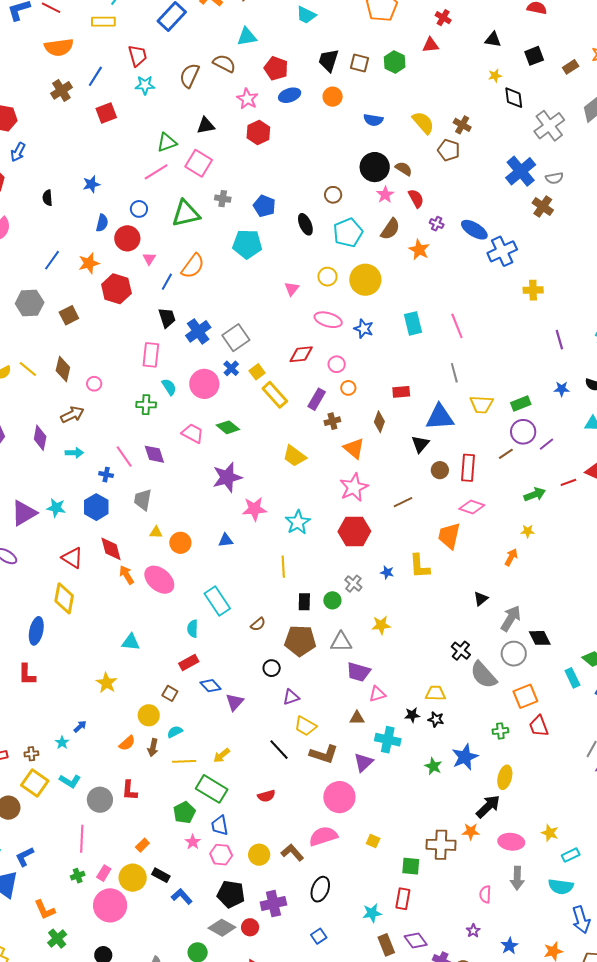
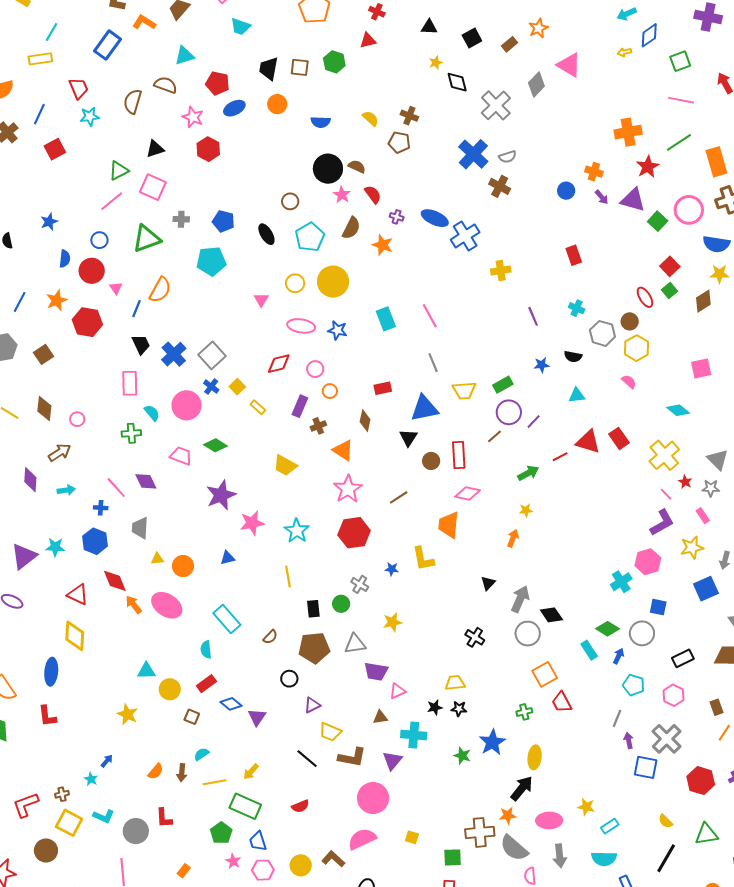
yellow semicircle: (423, 123) -> (370, 118), size x0.7
yellow rectangle: (275, 395) -> (258, 407), size x0.6
gray semicircle: (484, 675) -> (514, 848), moved
yellow circle: (149, 715) -> (170, 689), moved

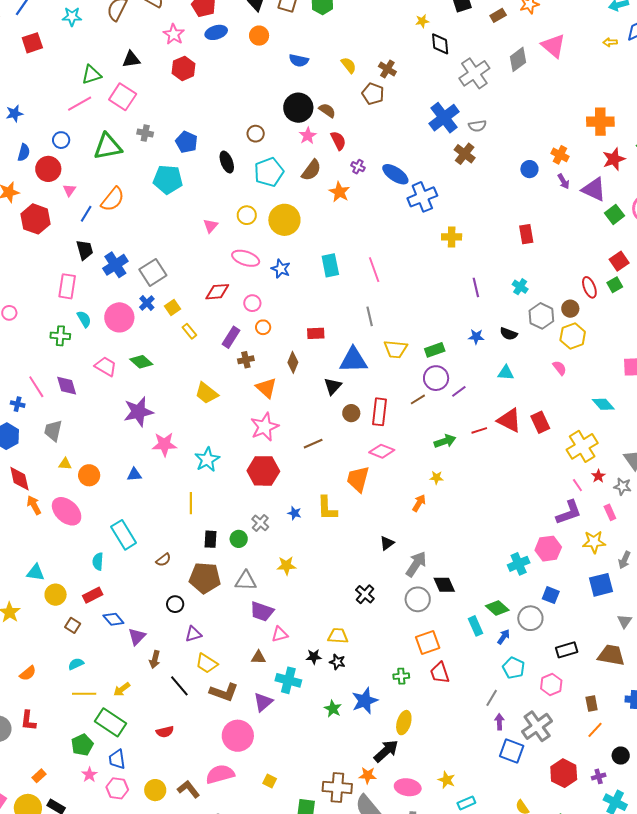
brown arrow: (182, 773) -> (155, 659), moved

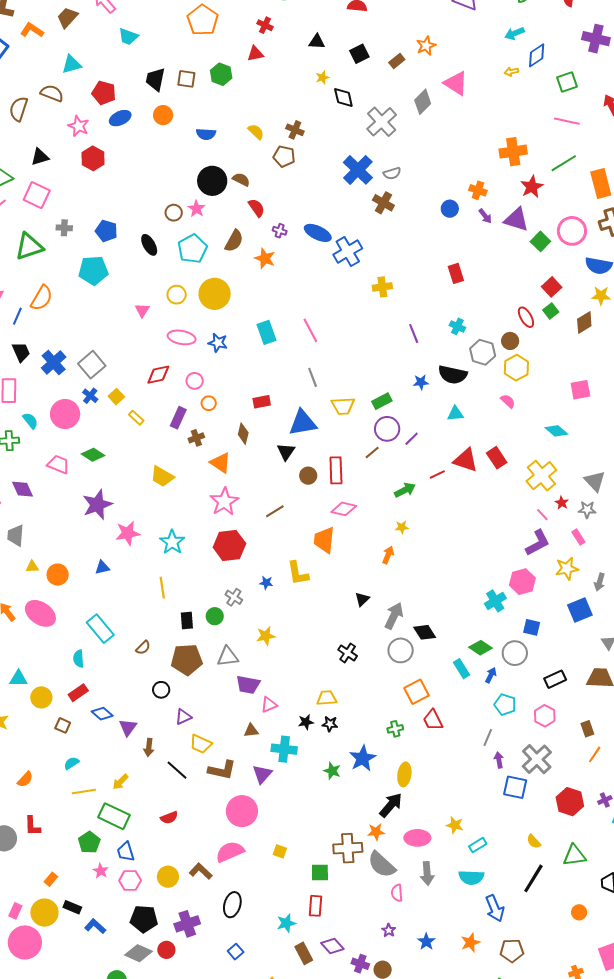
pink star: (308, 136) -> (197, 209), moved
black semicircle: (509, 334) -> (453, 375), size x1.6

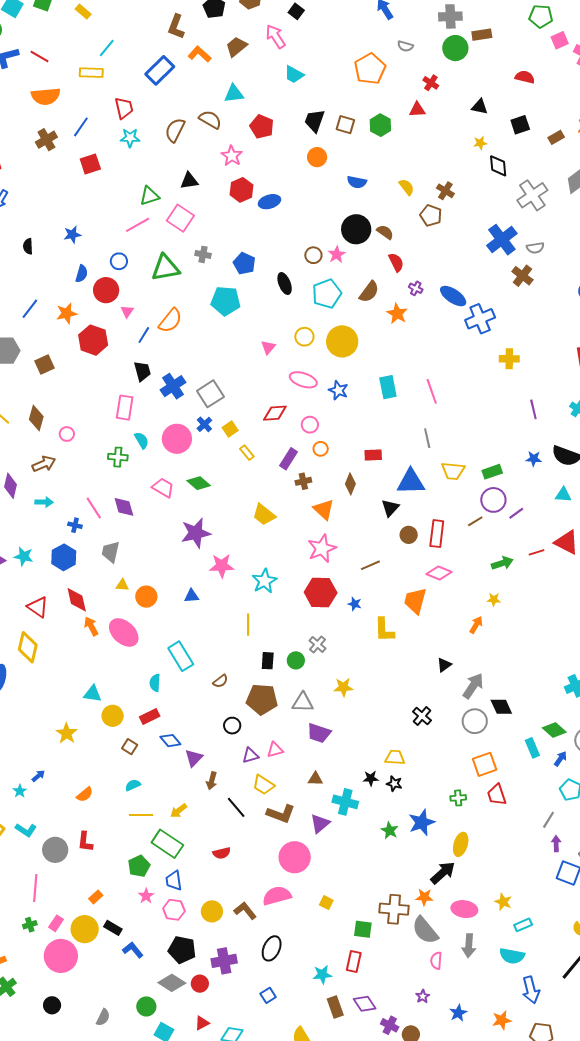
blue ellipse: (120, 118) -> (269, 202), moved
blue star: (266, 583) -> (355, 604), moved
pink triangle: (269, 705) -> (275, 750), moved

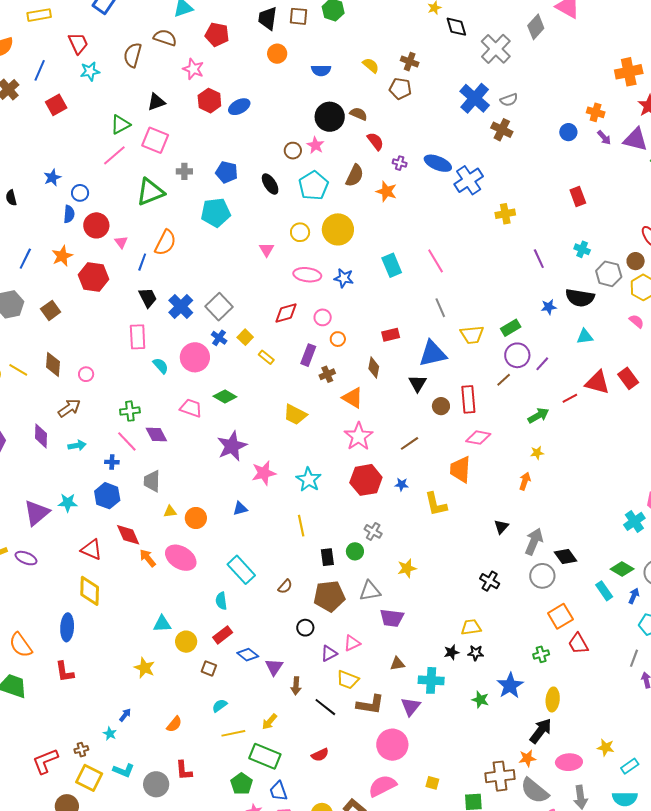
blue circle: (119, 261) -> (80, 193), moved
green cross: (118, 457) -> (130, 411), moved

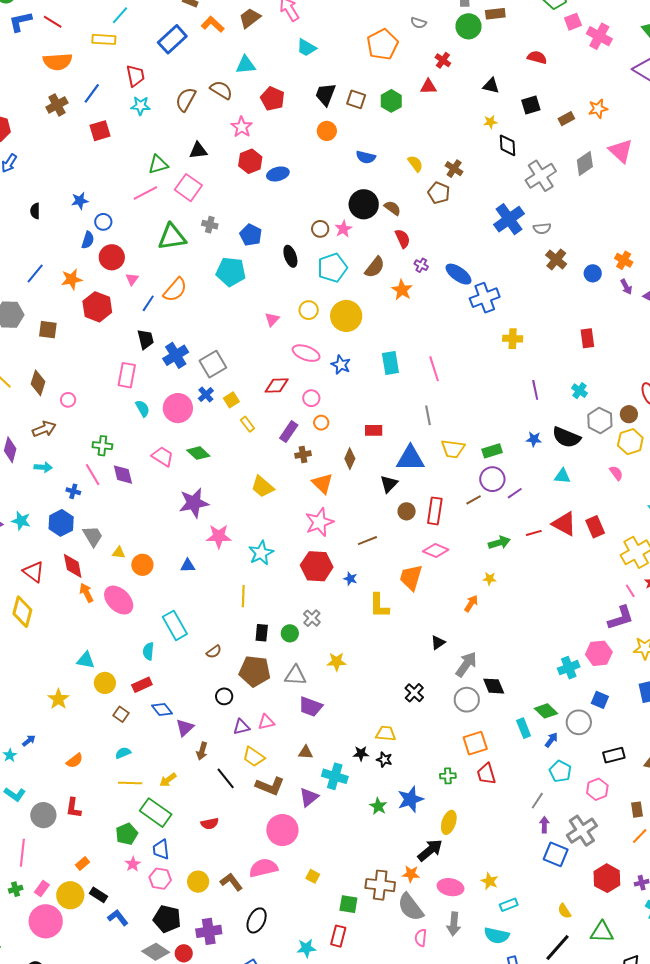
brown cross: (502, 130) -> (556, 260), moved
brown square: (51, 310) -> (48, 330), turned 30
gray trapezoid: (152, 481) -> (93, 536), moved, turned 135

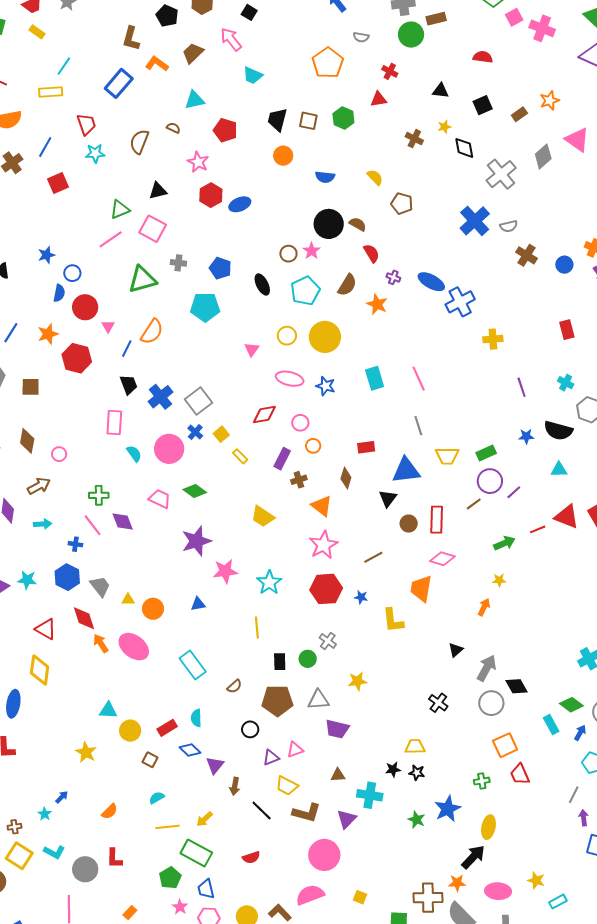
brown semicircle: (221, 90) -> (173, 128), size x0.6
brown cross: (454, 169) -> (414, 139), moved
cyan semicircle: (148, 651) -> (196, 718), moved

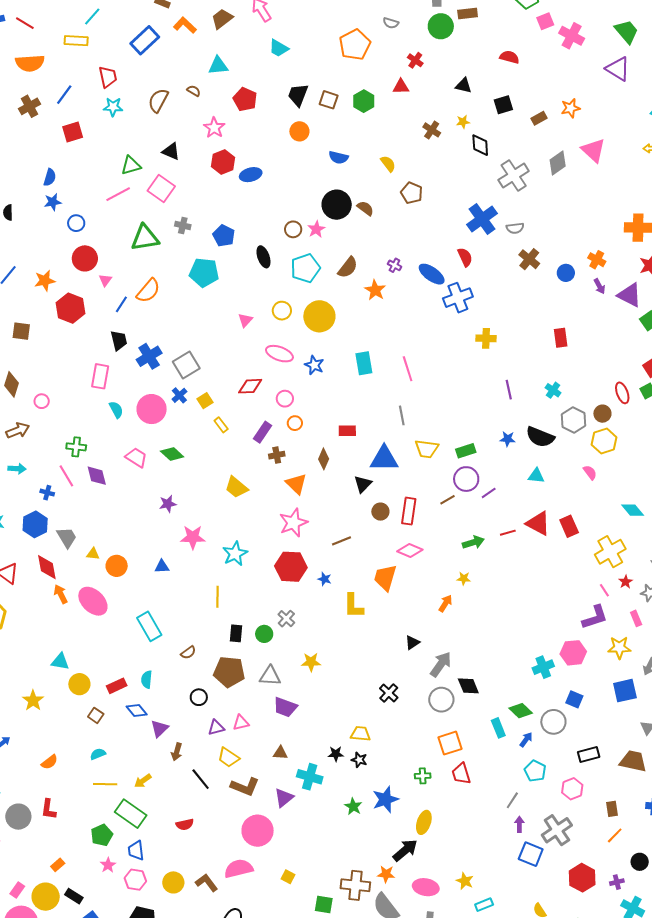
black triangle: (158, 191) -> (171, 151), turned 30
red semicircle: (371, 253) -> (465, 257), moved
blue semicircle: (59, 293) -> (50, 177), moved
purple star: (196, 541) -> (168, 504), size x0.6

